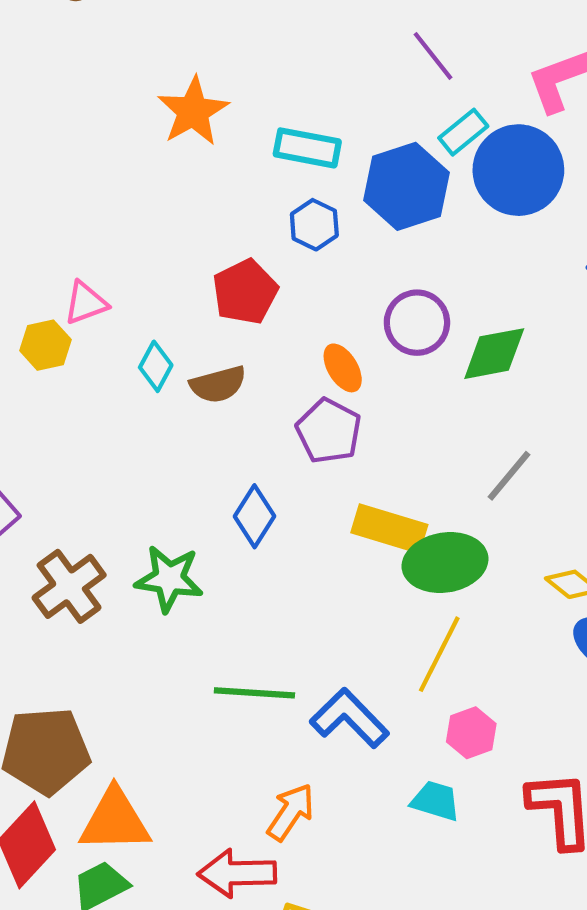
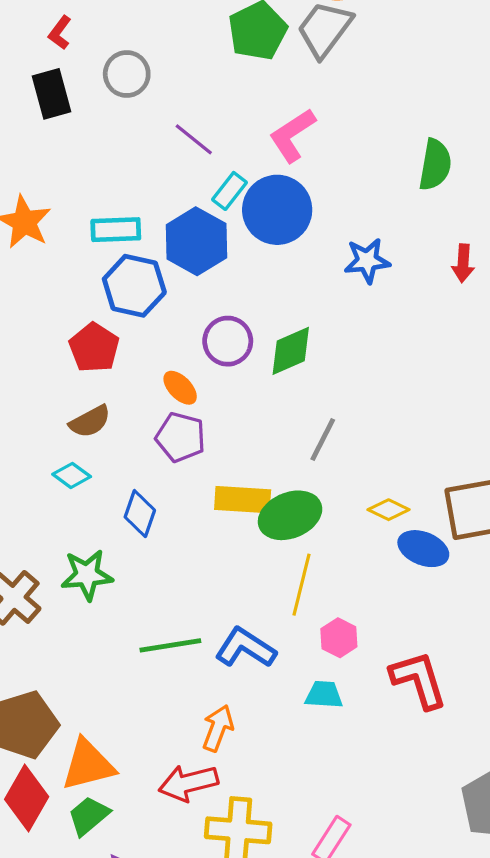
blue hexagon: (314, 225) -> (134, 286), size x1.6
cyan diamond: (156, 366) -> (72, 475), moved, turned -69

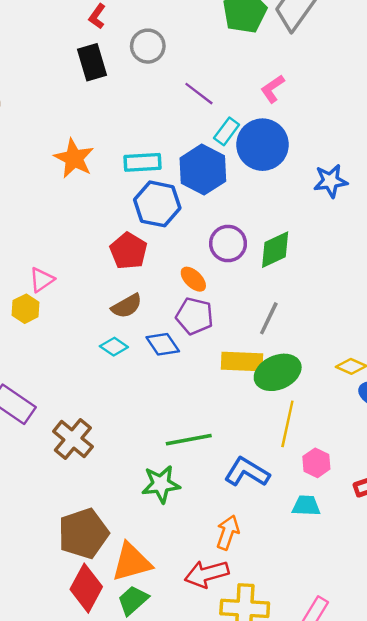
pink L-shape: (292, 135) -> (273, 89), size x0.7
gray line: (323, 439) -> (269, 318), moved
blue diamond: (140, 514) -> (163, 344), moved, turned -52
green star: (87, 575) -> (161, 484), moved
green line: (170, 645) -> (189, 440), moved

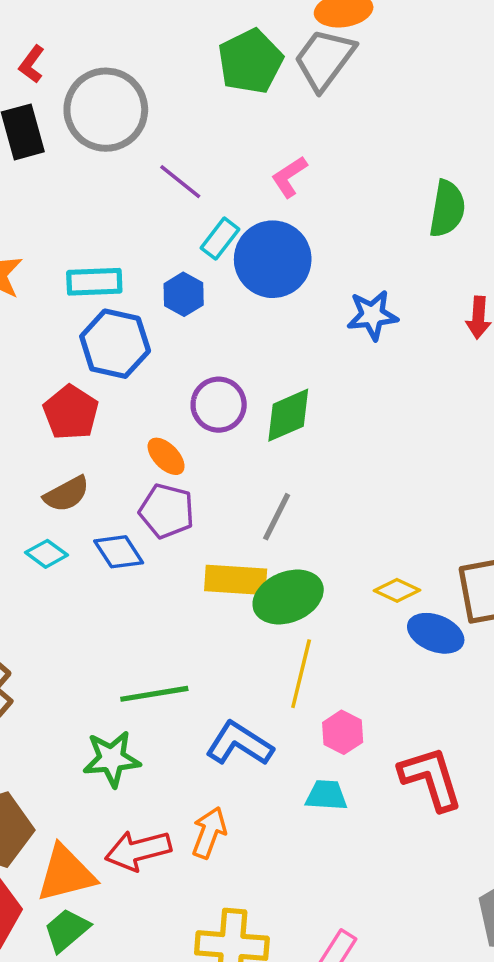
gray circle: (148, 46) -> (106, 110), size x1.6
blue hexagon: (203, 170) -> (184, 294), size x0.6
red arrow: (207, 574) -> (138, 850), moved

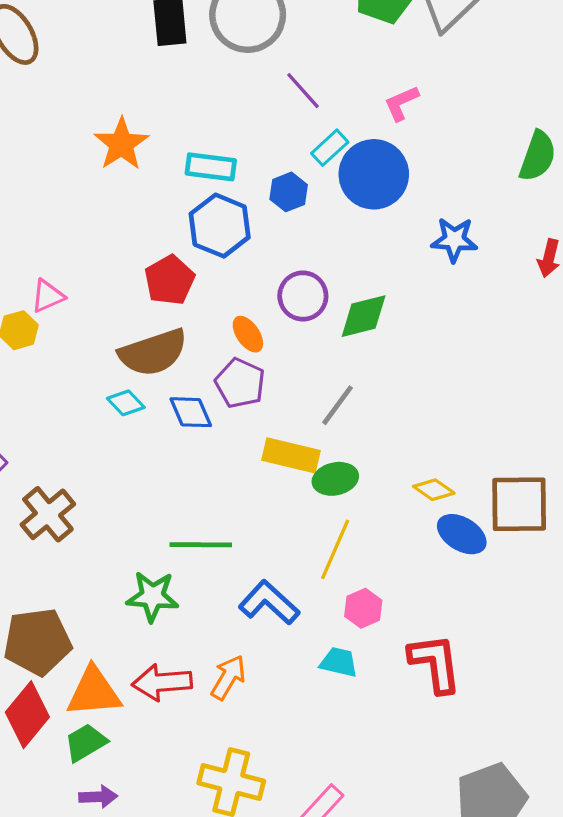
brown semicircle: (67, 494) -> (153, 352), size x1.6
green ellipse: (288, 597) -> (335, 479), size x0.7

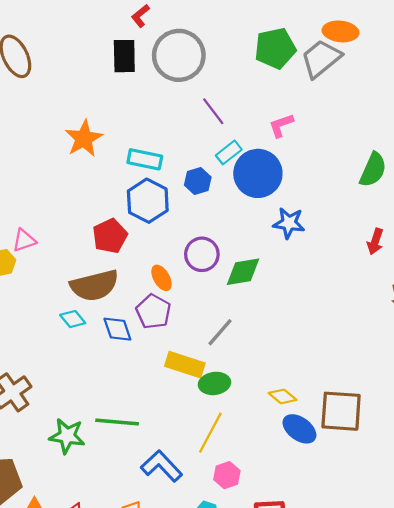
blue star: (454, 240) -> (289, 223), moved
green star: (152, 596) -> (67, 436), moved

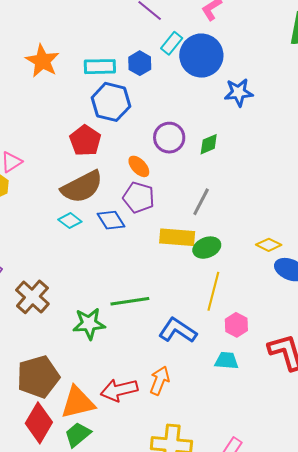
blue hexagon: (198, 181) -> (140, 63), moved
green diamond: (243, 272) -> (209, 144), size x0.7

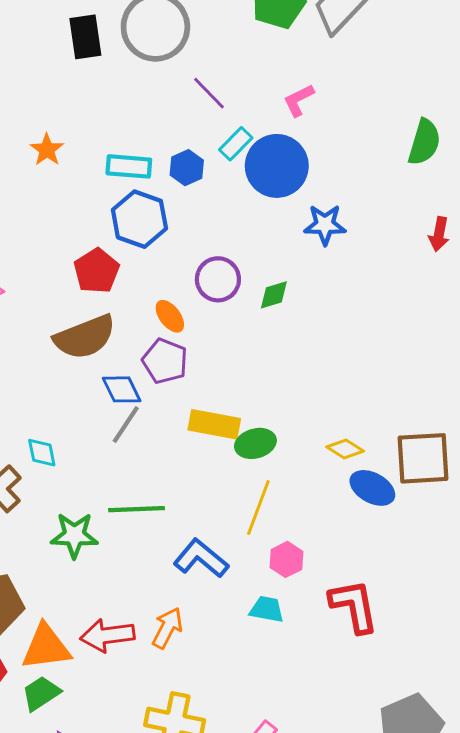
orange star: (42, 61) -> (47, 150), size x0.7
gray line: (201, 202) -> (126, 425), moved
cyan diamond: (70, 221) -> (42, 453), moved, turned 35

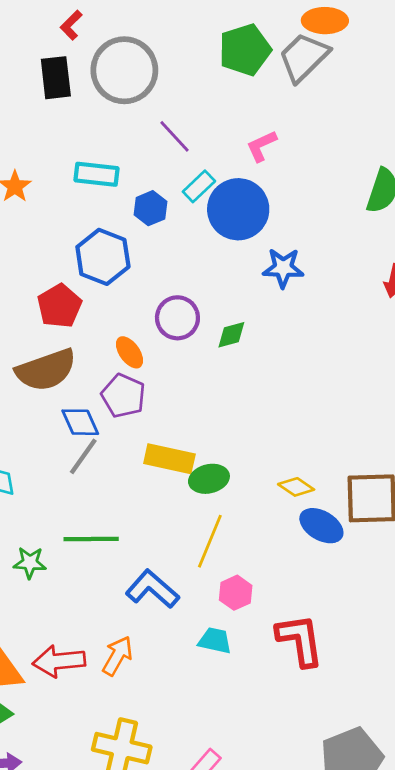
cyan rectangle: (129, 166) -> (96, 174), moved
green star: (74, 535) -> (30, 563), size x0.7

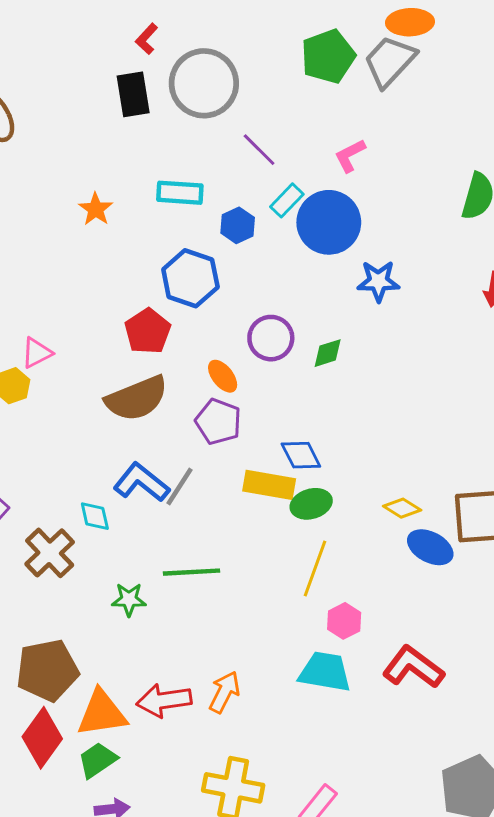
blue diamond: (80, 422) -> (301, 455), moved
blue L-shape: (152, 589) -> (141, 482), moved
red L-shape: (300, 640) -> (413, 667), turned -42
cyan trapezoid: (215, 641) -> (325, 672), size x1.5

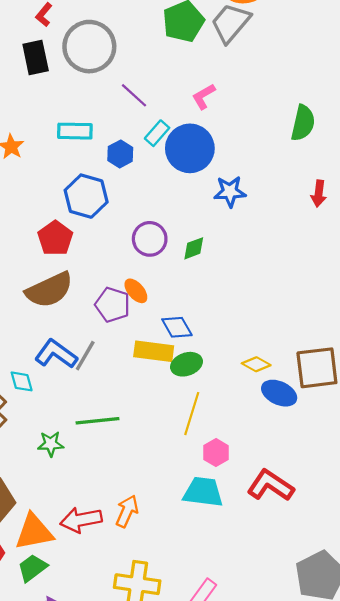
orange ellipse: (223, 376) -> (136, 291), moved

